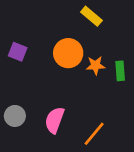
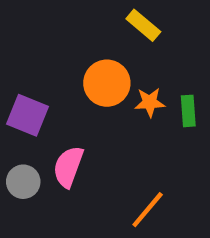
purple square: (18, 52) -> (28, 115), moved, size x1.4
pink semicircle: (55, 120) -> (68, 167), moved

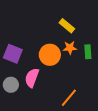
yellow rectangle: (143, 25) -> (67, 26), moved
orange circle: (107, 83) -> (50, 55), moved

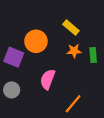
orange circle: (50, 55) -> (36, 41), moved
pink semicircle: (32, 78) -> (48, 79), moved

